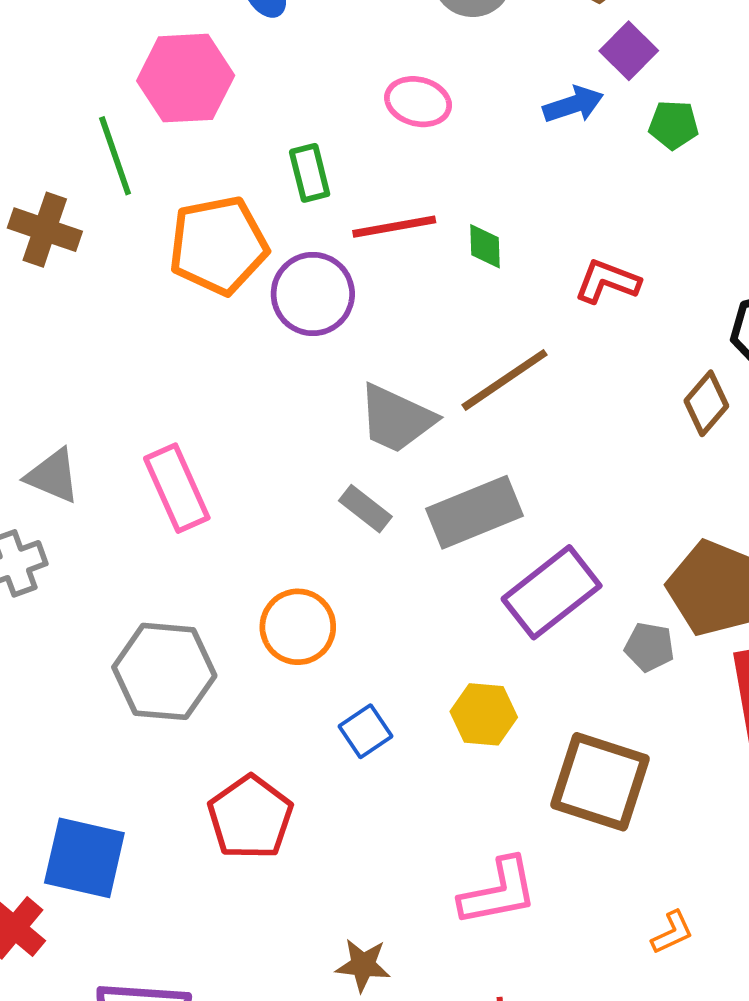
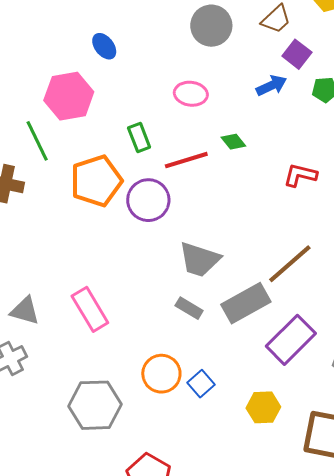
green diamond: (485, 246) -> (233, 142), moved, turned -30
brown line: (505, 380) -> (290, 264), moved
blue square: (366, 731) -> (201, 384), moved

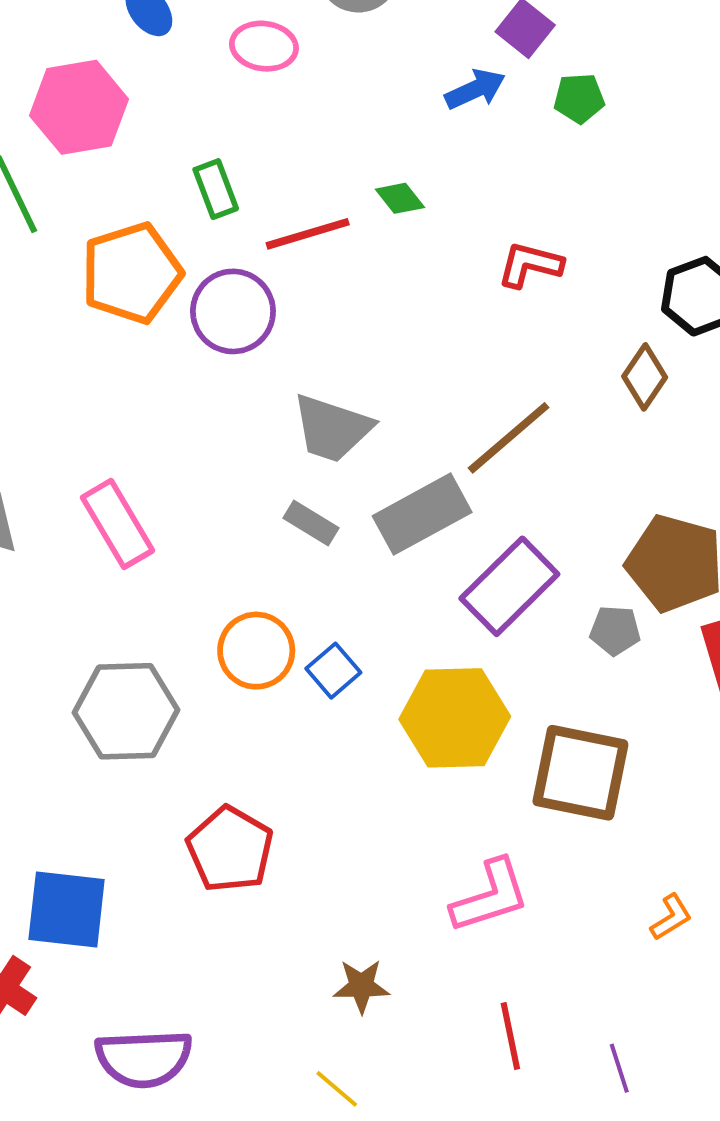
pink ellipse: (191, 94) -> (264, 46), moved
yellow hexagon: (263, 407) -> (455, 718), size x1.6

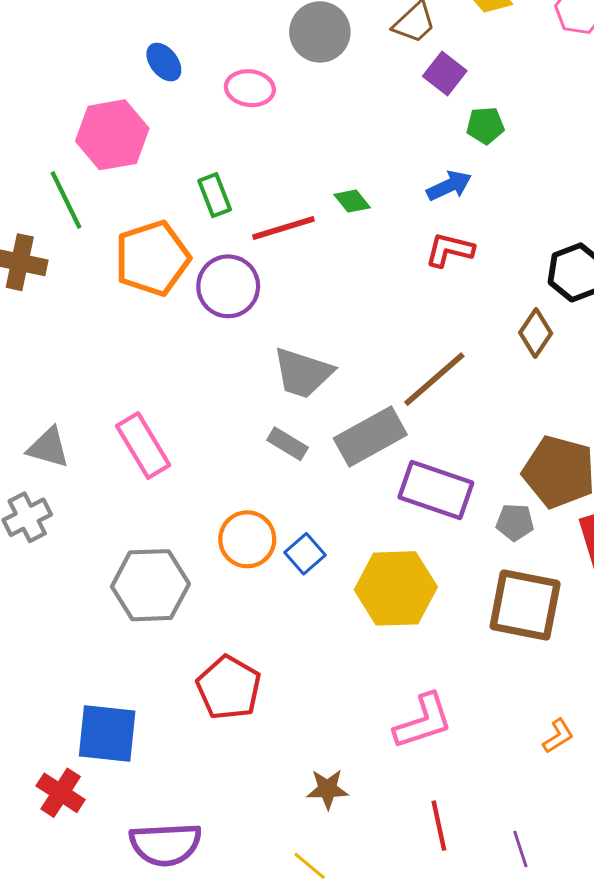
blue arrow: (475, 89) -> (449, 186), moved
purple rectangle: (509, 586) -> (436, 490), turned 64
brown square: (580, 773) -> (525, 605), moved

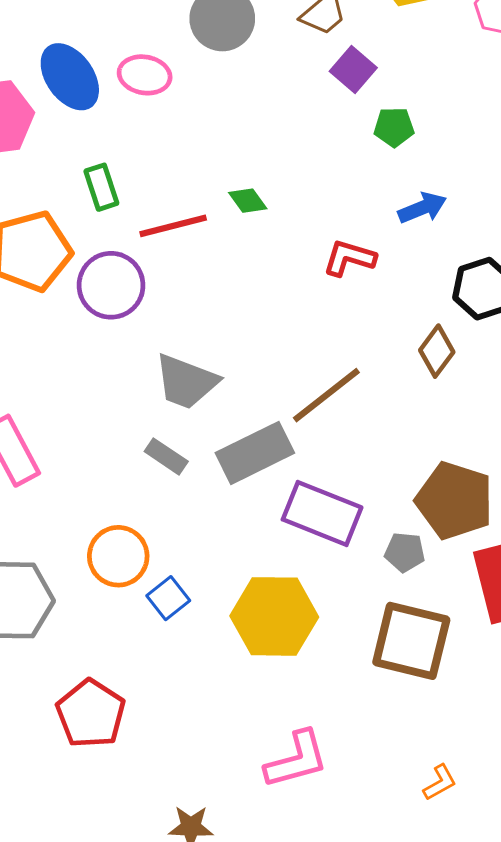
blue ellipse: (164, 62) -> (70, 77), moved, size x1.6
blue arrow: (449, 186) -> (422, 208), moved
blue square: (305, 554) -> (168, 598), moved

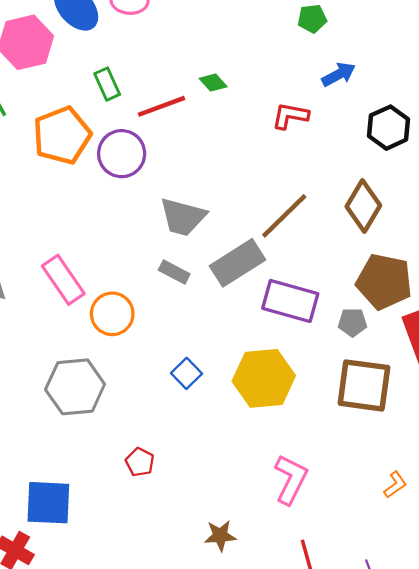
brown diamond: (437, 351) -> (363, 206), moved, size x1.4
orange circle: (118, 556) -> (112, 314), moved
red pentagon: (91, 714) -> (140, 462), size x0.6
pink L-shape: (296, 760) -> (291, 479), turned -42

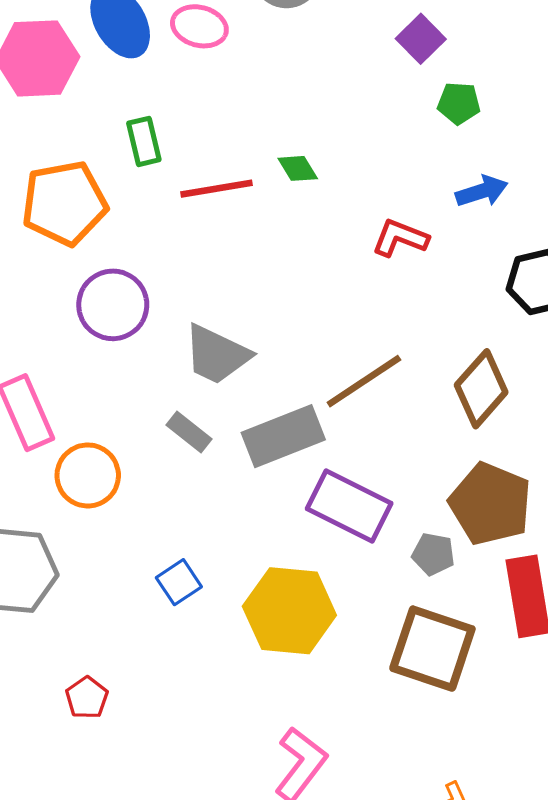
purple circle: (122, 154) -> (113, 305), moved

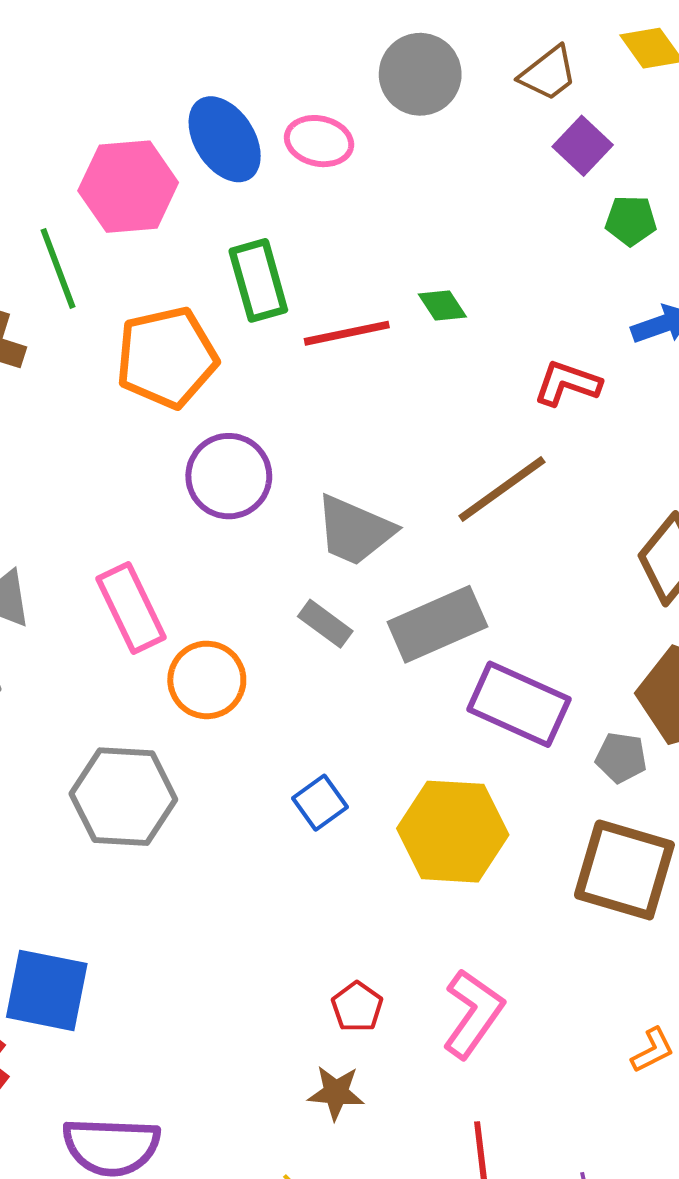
green rectangle: (144, 141) -> (258, 280), size x1.4
brown line: (364, 381) -> (502, 489), moved
red pentagon: (87, 698) -> (357, 1007), moved

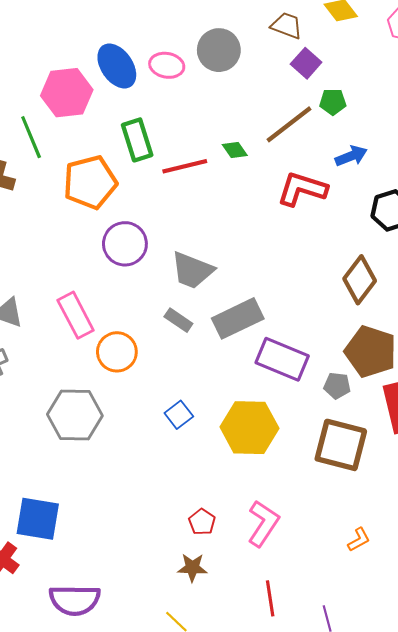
gray circle: (420, 74) -> (219, 50), moved
brown trapezoid: (548, 74) -> (287, 26), turned -120
red L-shape: (567, 383) -> (302, 189), size x1.4
brown line: (502, 489) -> (289, 124), moved

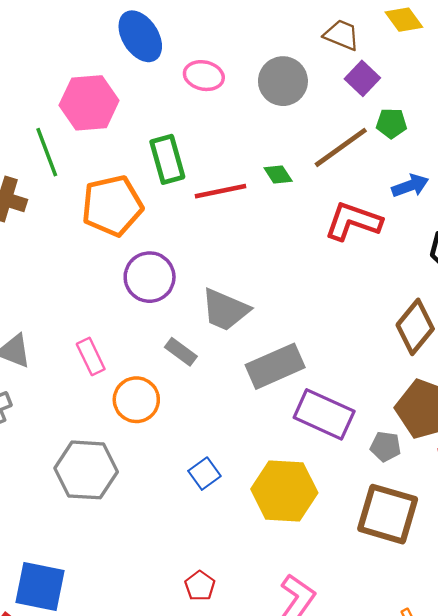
gray circle: (219, 50) -> (283, 81), moved
blue ellipse: (117, 66) -> (140, 36), moved
pink rectangle: (76, 315) -> (91, 356), size x0.7
gray rectangle: (178, 320) -> (181, 352), moved
red pentagon: (202, 522) -> (200, 586), moved

